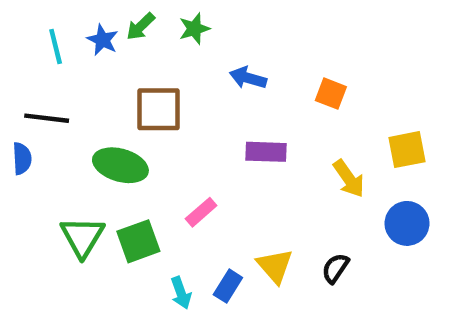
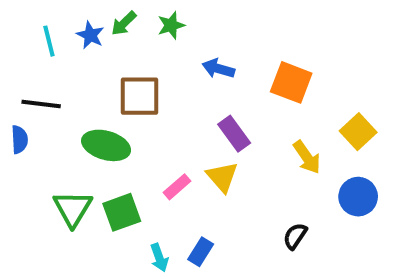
orange square: (331, 94) -> (291, 82), size x1.5
yellow square: (407, 150) -> (358, 132), turned -32
purple rectangle: (266, 152) -> (234, 134), turned 52
yellow triangle: (275, 266) -> (222, 177), moved

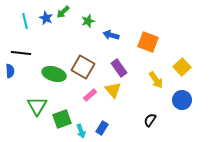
green star: (171, 25) -> (88, 21), moved
brown square: (140, 96) -> (83, 67), moved, turned 30
green square: (122, 212) -> (62, 119), moved

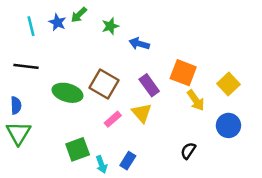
orange square: (148, 42) -> (183, 73), moved
blue semicircle: (10, 71) -> (16, 105), moved
green triangle: (37, 106) -> (18, 133), moved

